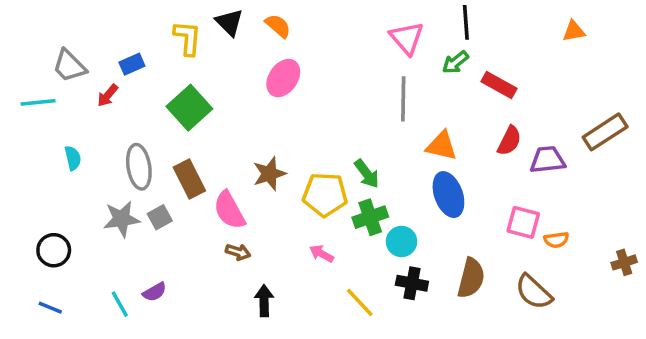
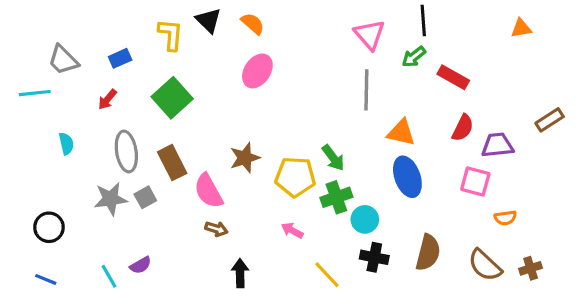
red arrow: (108, 95) -> (107, 99), moved
brown rectangle: (605, 132) -> (550, 120), size x0.7
pink square: (523, 222) -> (475, 181), moved
brown cross: (624, 262) -> (531, 268), moved

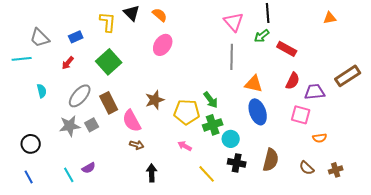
brown rectangle: (550, 120) -> (348, 76), size x1.4
gray ellipse: (126, 151) -> (80, 96), turned 50
brown semicircle: (485, 265) -> (307, 168), size x0.7
blue line: (46, 279) -> (29, 177), turned 40

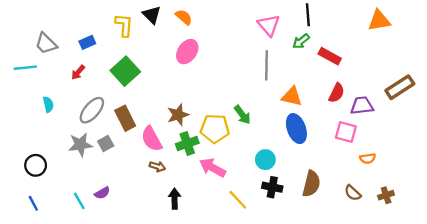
orange triangle: (330, 18) -> (379, 21), size x1.5
green cross: (213, 125) -> (187, 143), moved
pink arrow: (185, 146) -> (213, 168), size x1.6

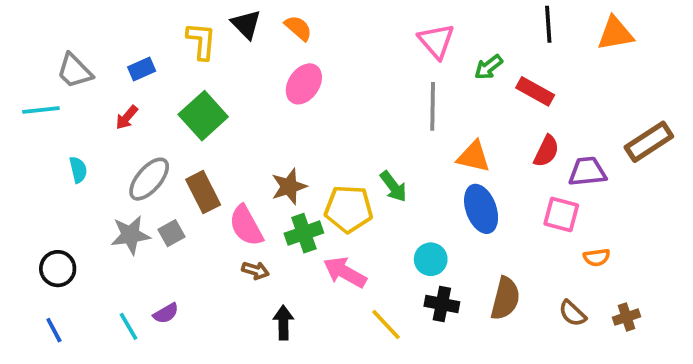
black line: (308, 15) -> (548, 24), moved

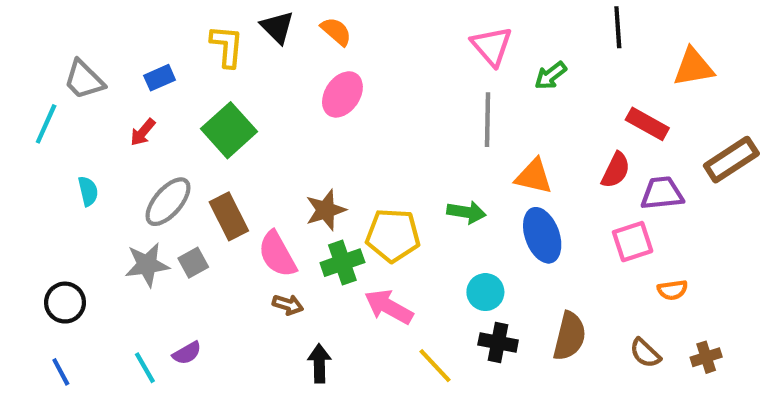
orange triangle: (615, 34) -> (694, 67), moved
red rectangle: (535, 91) -> (647, 124), moved
cyan line: (41, 110) -> (46, 124), turned -60
green arrow: (393, 186) -> (466, 212), moved, turned -44
pink square: (561, 214) -> (633, 242), turned -33

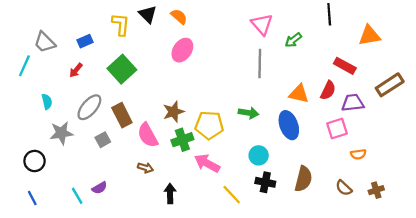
orange triangle: (534, 176) -> (299, 94), moved
gray star: (147, 265) -> (61, 133), moved
brown arrow: (288, 305) -> (145, 168), moved

